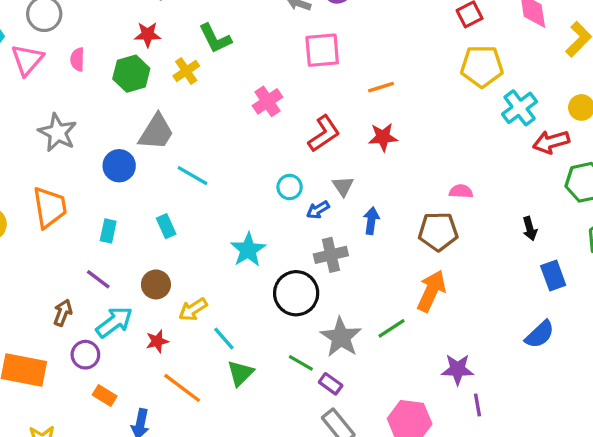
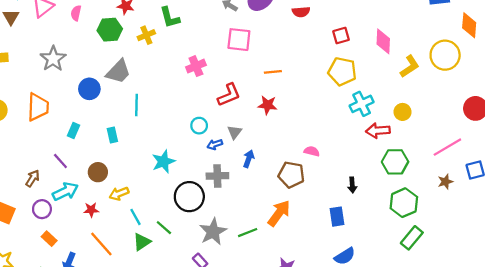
cyan line: (193, 176) -> (137, 105), turned 50
blue rectangle: (553, 276) -> (337, 217), moved
green line: (301, 363) -> (164, 228), moved

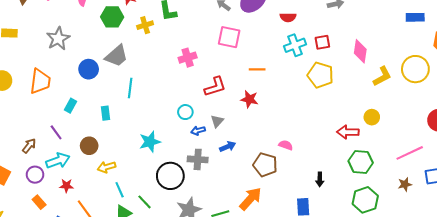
cyan cross: (362, 104) -> (295, 45), moved
blue arrow: (249, 159) -> (228, 147), turned 42
red star: (91, 210) -> (66, 186), moved

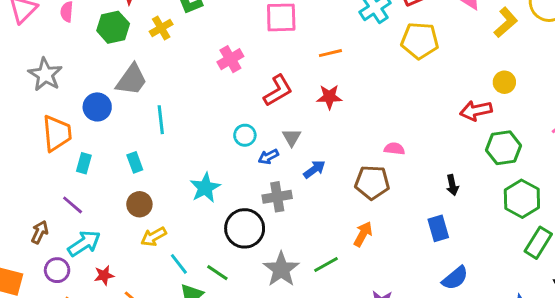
orange trapezoid: (40, 81) -> (57, 133), moved
brown circle: (89, 146) -> (139, 204), moved
orange arrow: (251, 199) -> (363, 234), size x0.7

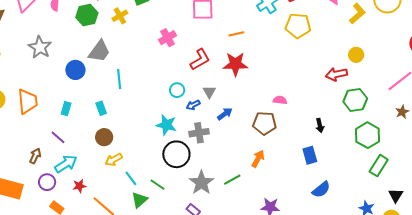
red star: (329, 97) -> (235, 64), size x1.4
orange trapezoid: (57, 133) -> (27, 101), moved
cyan star: (205, 188) -> (166, 125), moved, turned -30

